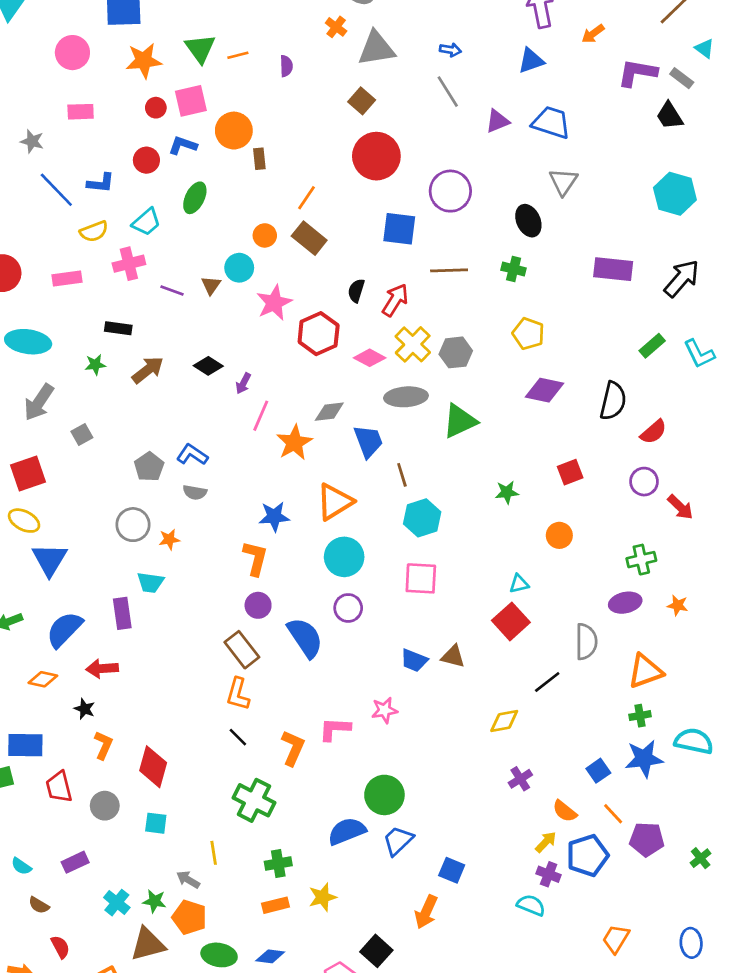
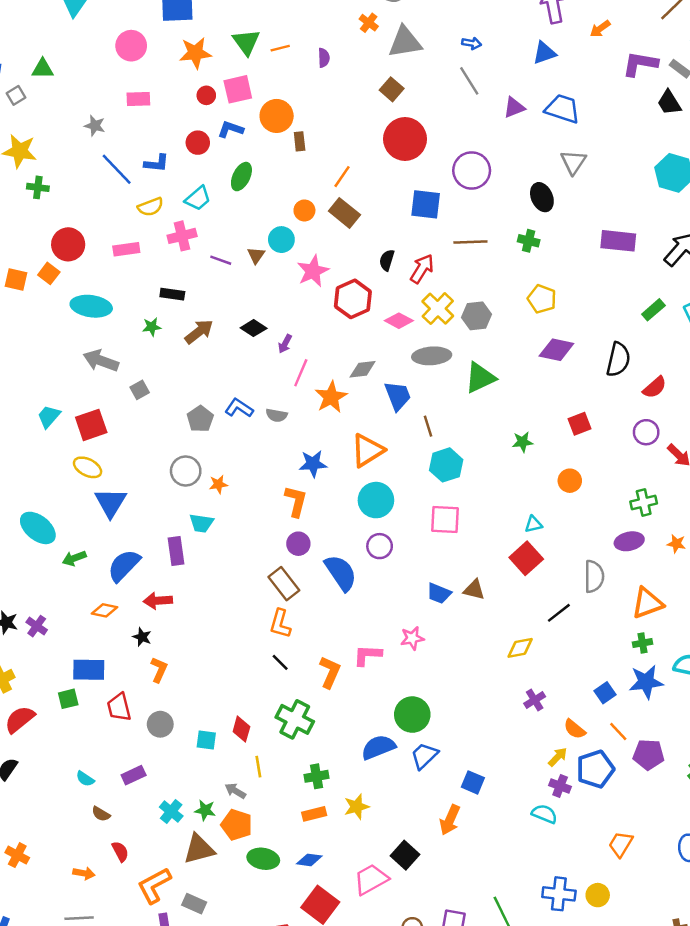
gray arrow: (39, 402) -> (101, 361), turned 76
gray semicircle: (195, 492) -> (277, 415), moved
red diamond: (153, 767) -> (241, 729), moved, size x0.7

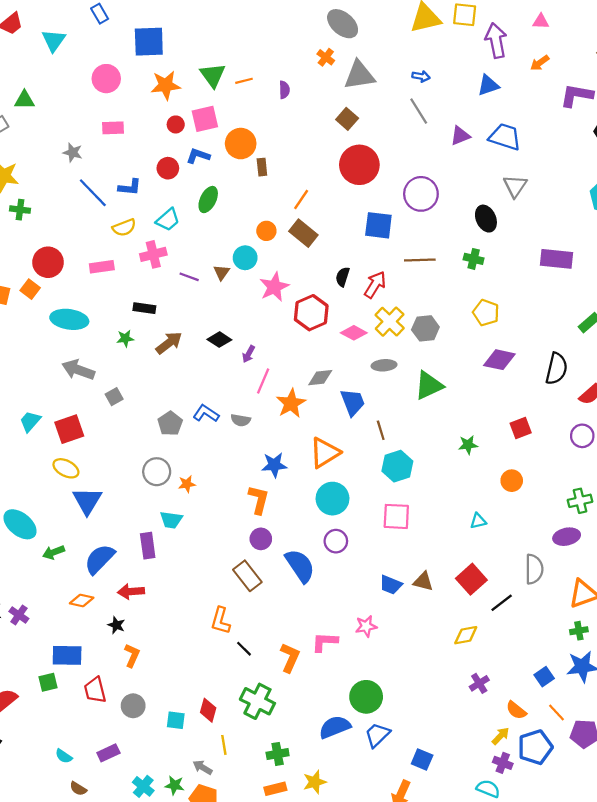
gray ellipse: (432, 356) -> (384, 365), size x0.7
red square: (526, 558) -> (471, 579), moved
orange L-shape: (280, 624) -> (220, 621), moved

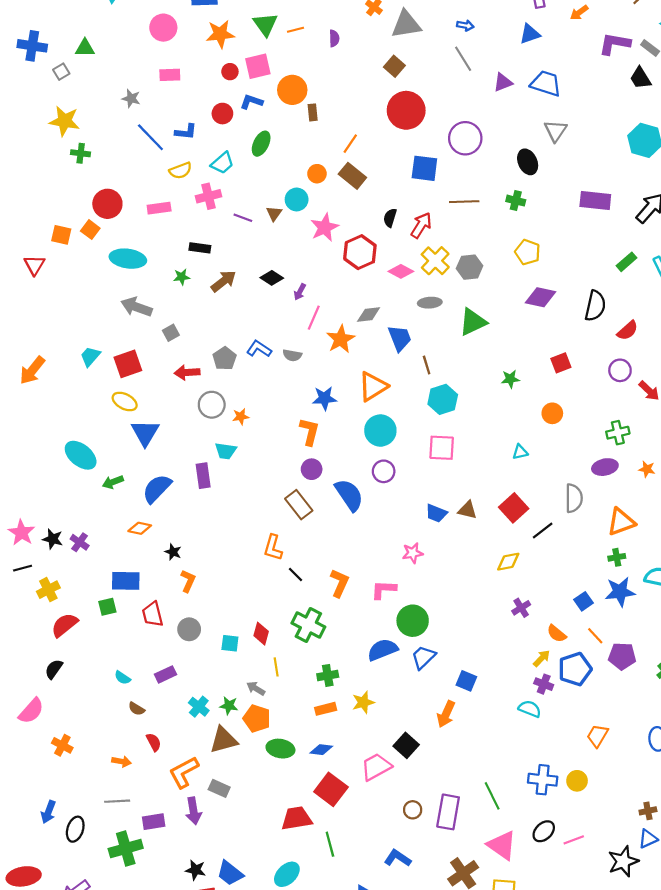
red arrow: (131, 592) -> (187, 372), moved
pink L-shape: (325, 642) -> (384, 590), moved

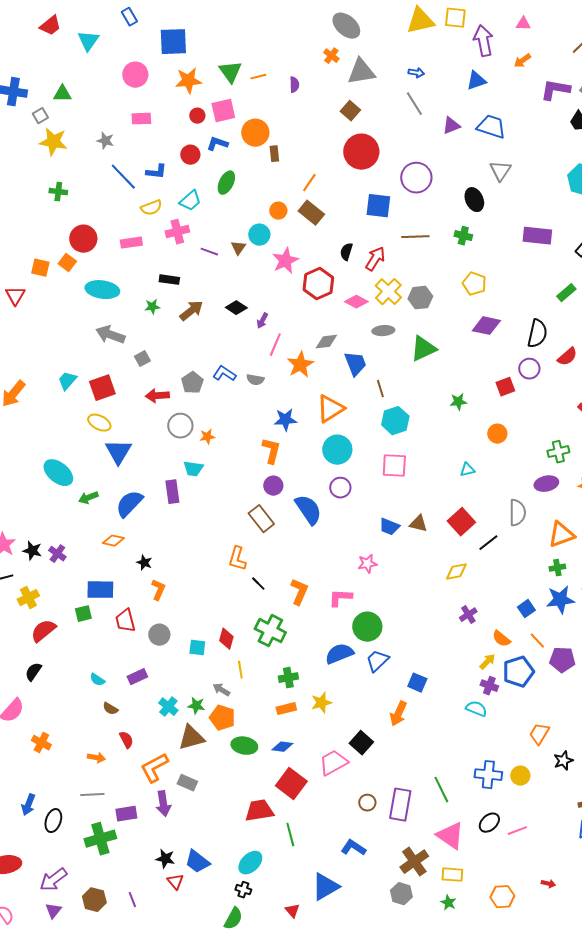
yellow star: (64, 121) -> (53, 142), moved
purple circle: (620, 370) -> (529, 369), moved
black star: (623, 861) -> (563, 761), moved, size x0.7

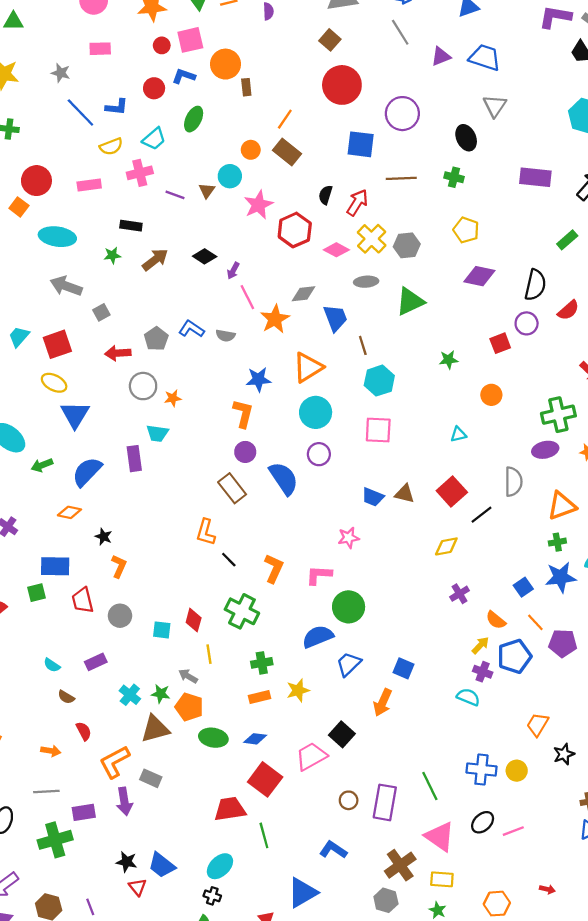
pink line: (275, 345) -> (247, 297), turned -50
green cross: (558, 452) -> (558, 415), size x1.4
blue trapezoid: (377, 661) -> (349, 664), moved

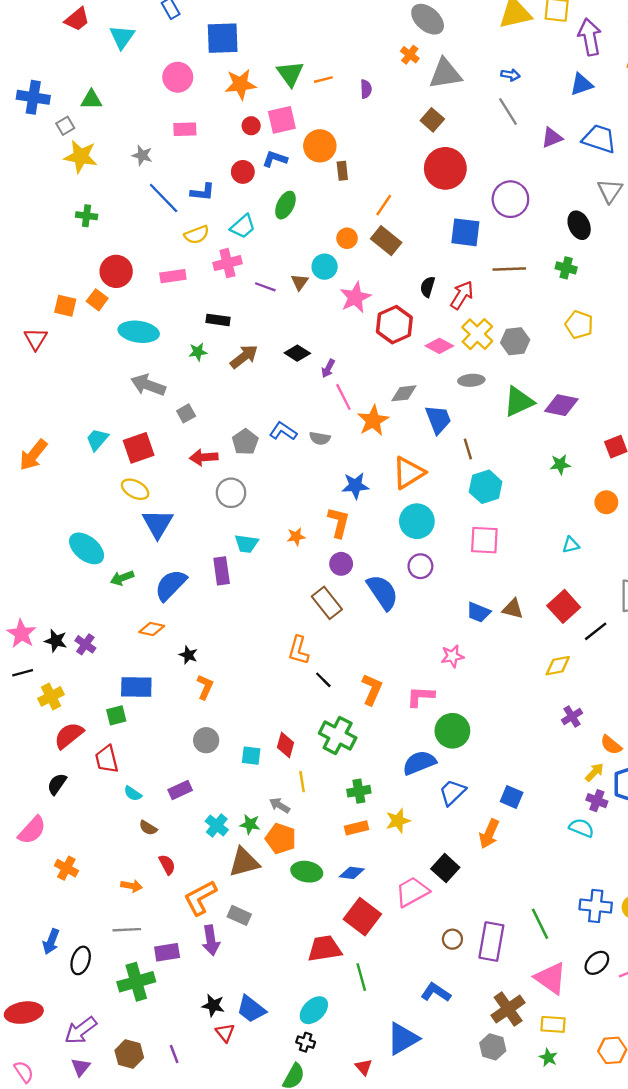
purple diamond: (479, 276) -> (561, 405), moved
orange star: (173, 398) -> (296, 537), moved
red trapezoid: (83, 600) -> (107, 759), moved

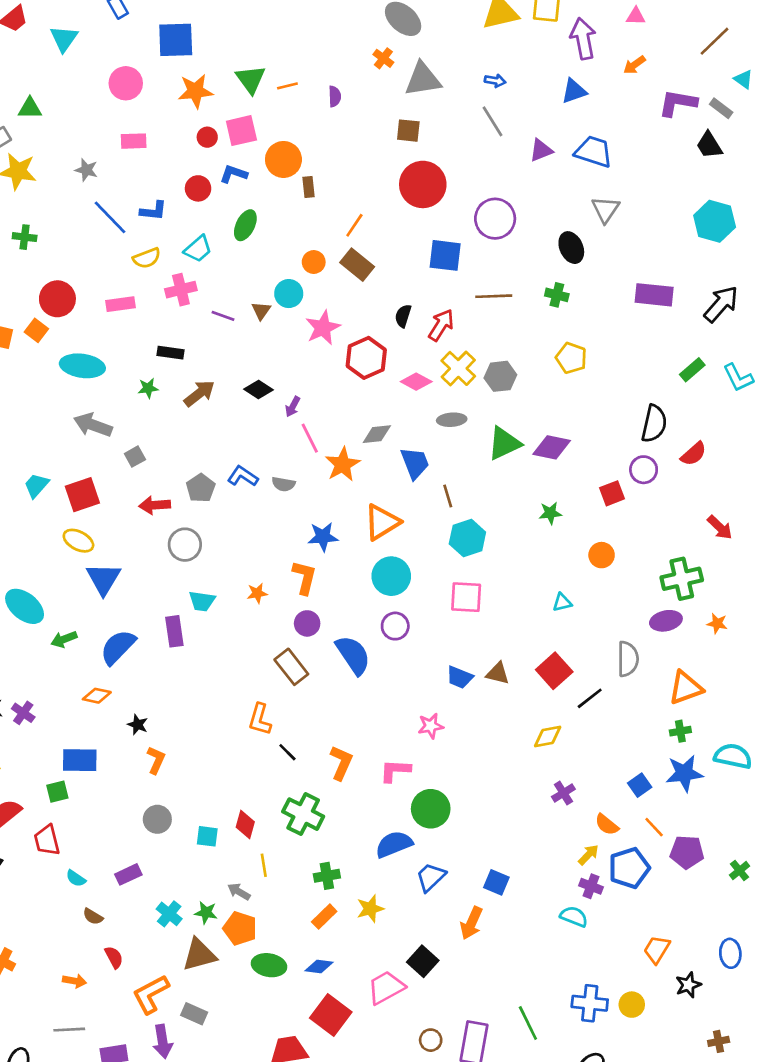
brown square: (432, 120) -> (408, 131), turned -35
orange rectangle: (357, 828) -> (324, 917), turned -30

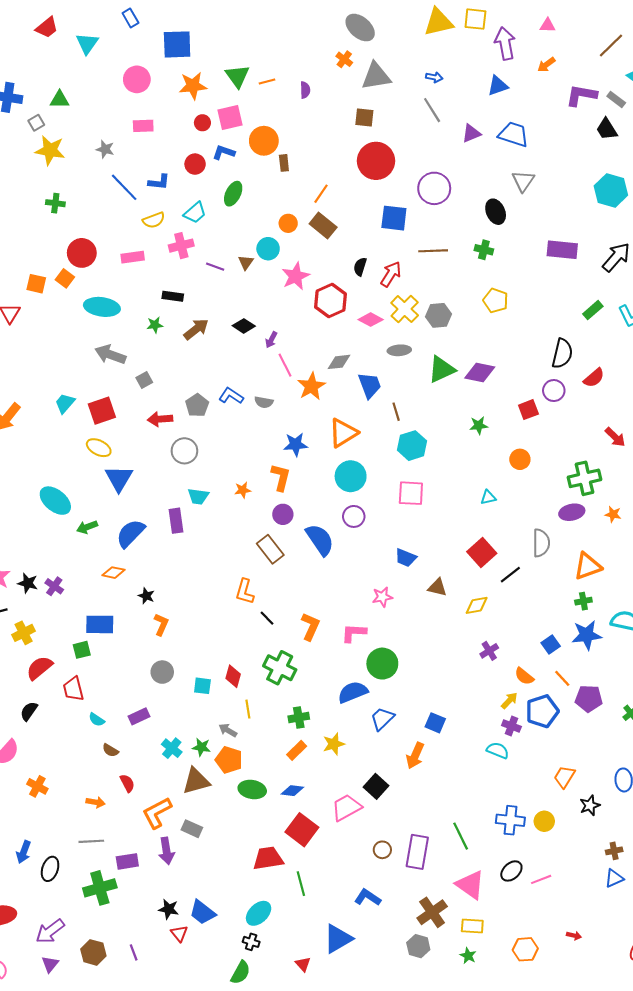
brown triangle: (498, 673) -> (437, 587), moved

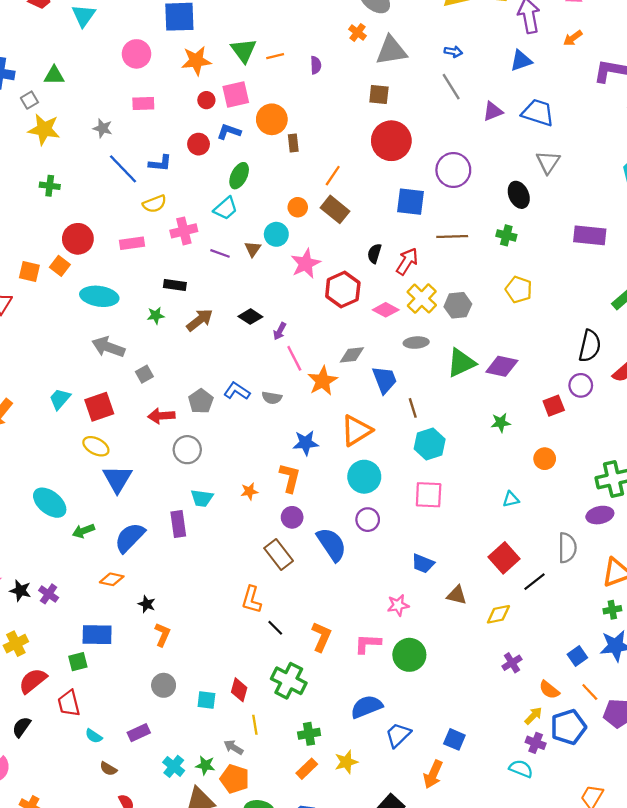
cyan trapezoid: (195, 213) -> (226, 208), moved
green circle: (382, 664) -> (409, 655), moved

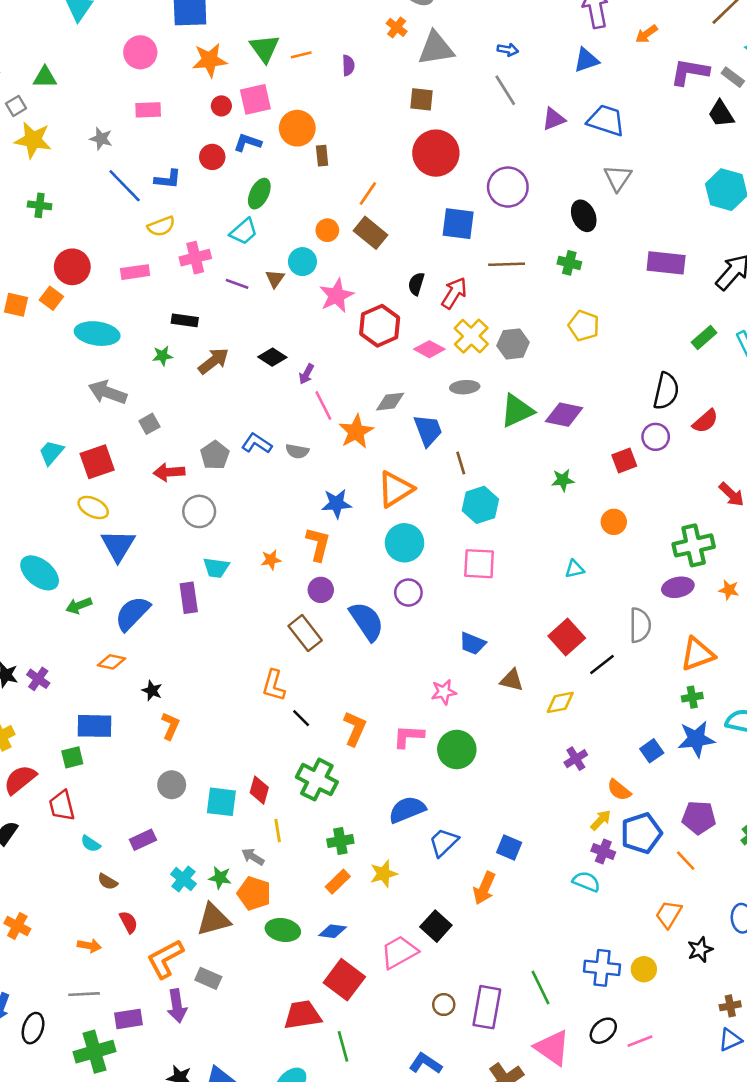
orange line: (590, 692) -> (686, 861), moved
cyan square: (206, 700) -> (221, 802), size x1.4

